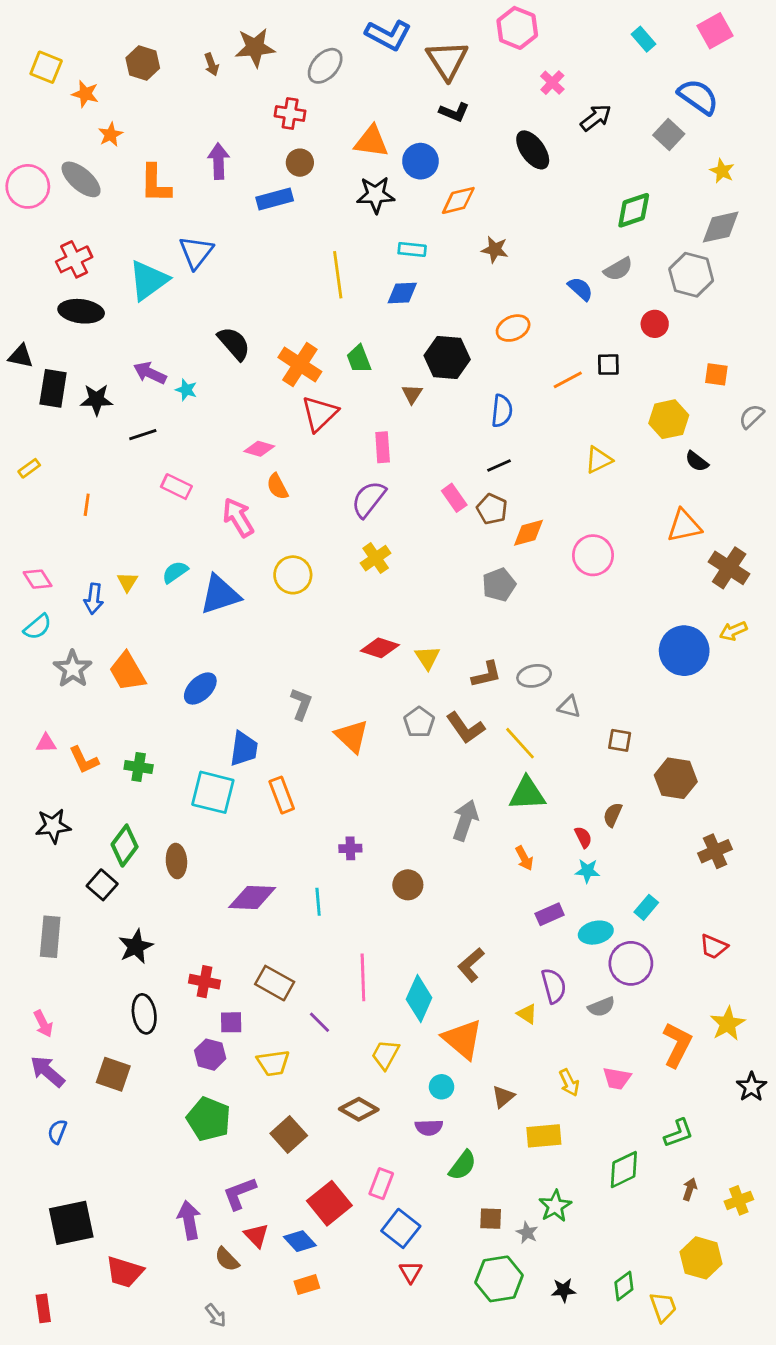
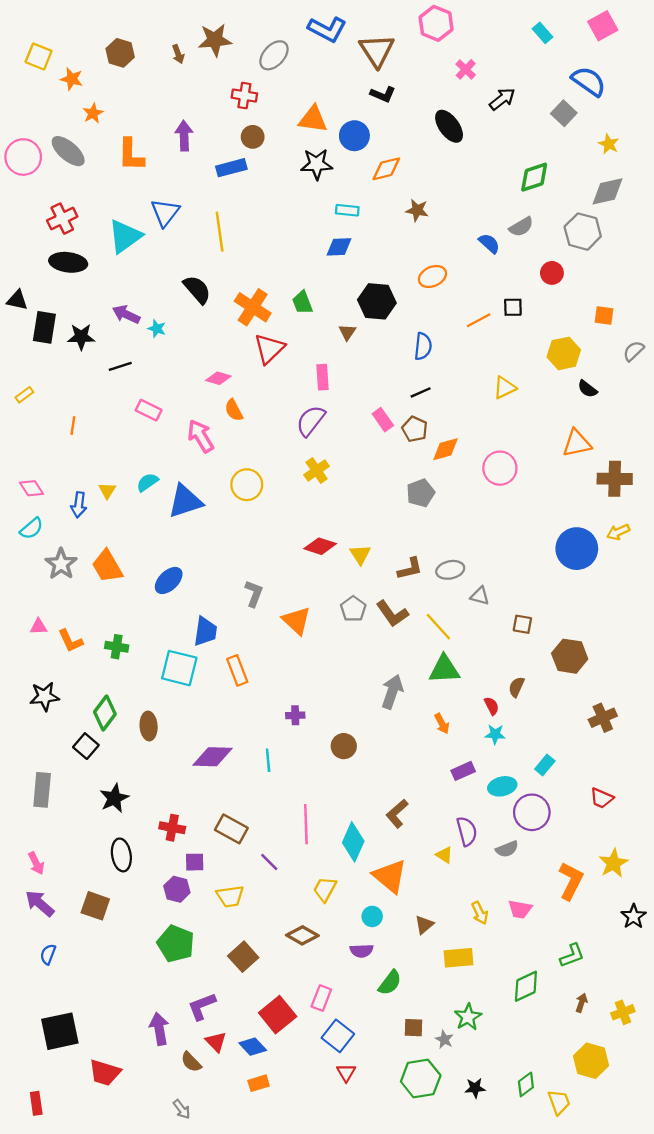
yellow line: (338, 275) -> (220, 232), moved
brown cross: (729, 568) -> (615, 479), turned -32

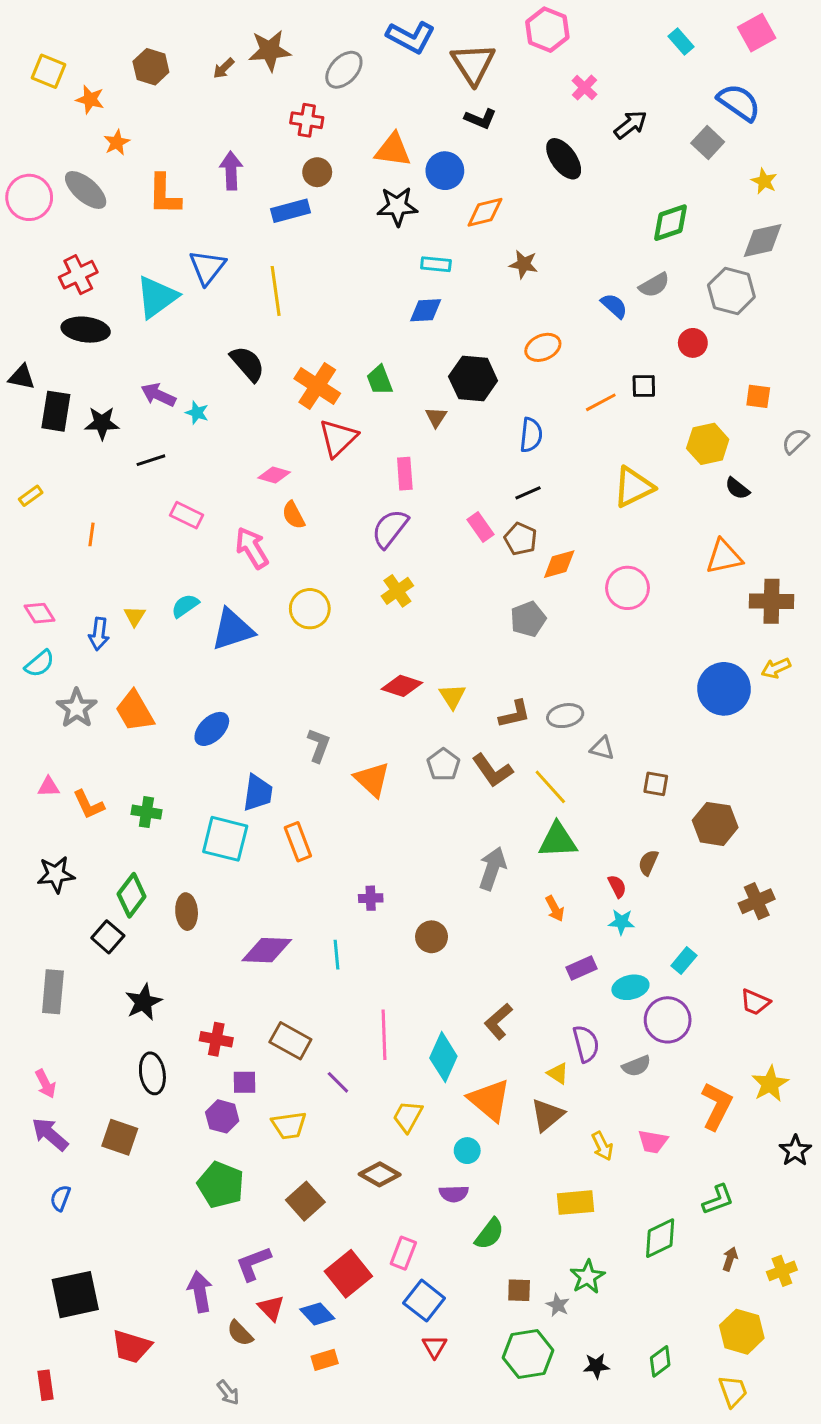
brown arrow: (178, 54) -> (224, 68), turned 66
yellow triangle: (505, 388) -> (633, 487), size x1.4
brown triangle: (424, 925) -> (547, 1115), moved, size x1.4
yellow trapezoid: (559, 1102) -> (733, 1391), moved

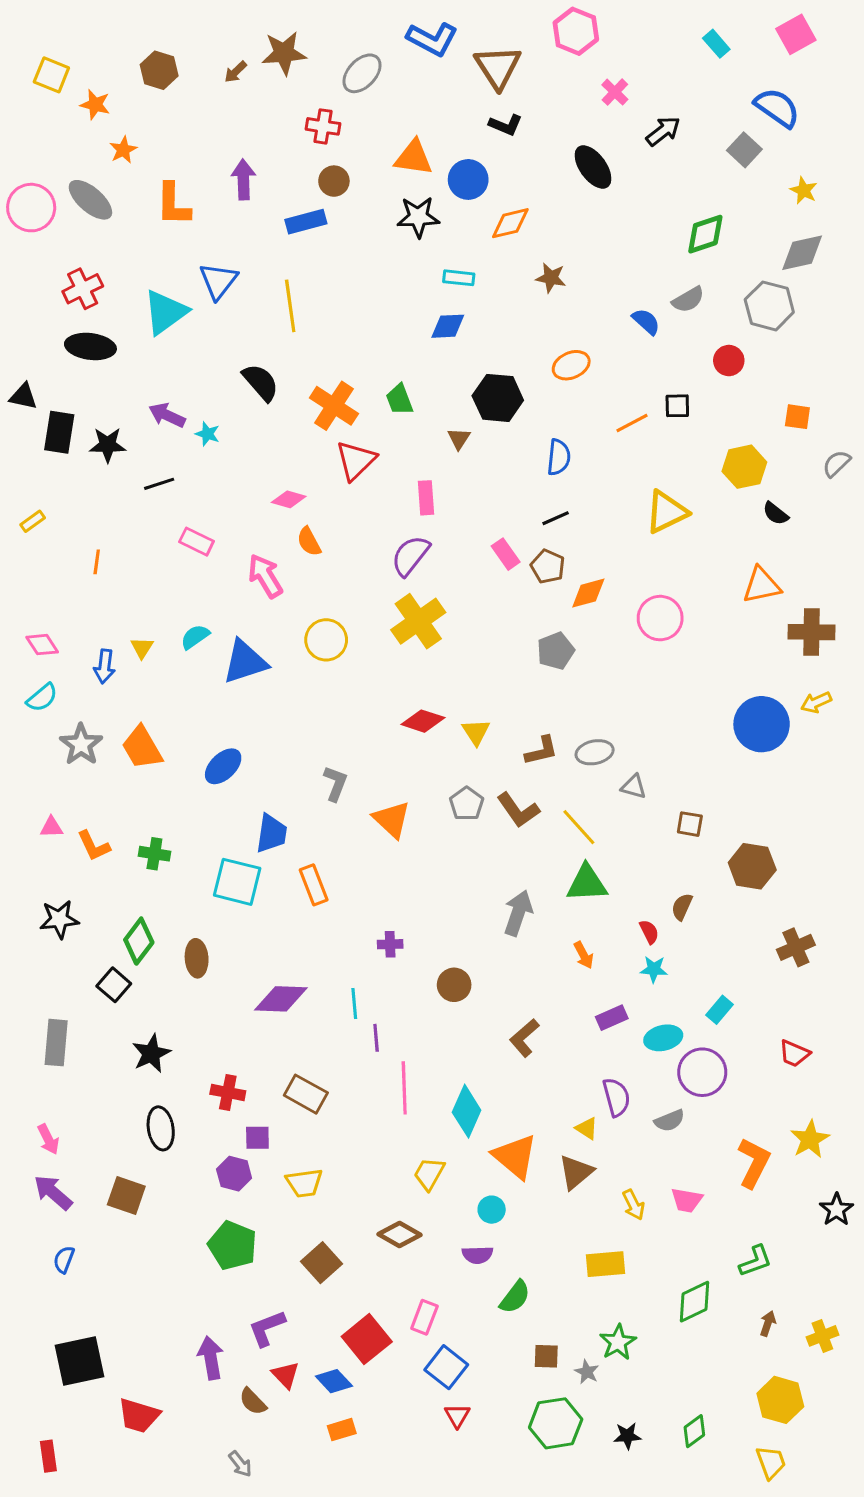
yellow cross: (397, 591) -> (418, 621), size x1.6
brown L-shape: (498, 1021) -> (524, 1038), moved
purple line: (338, 1082) -> (376, 1038), moved, turned 40

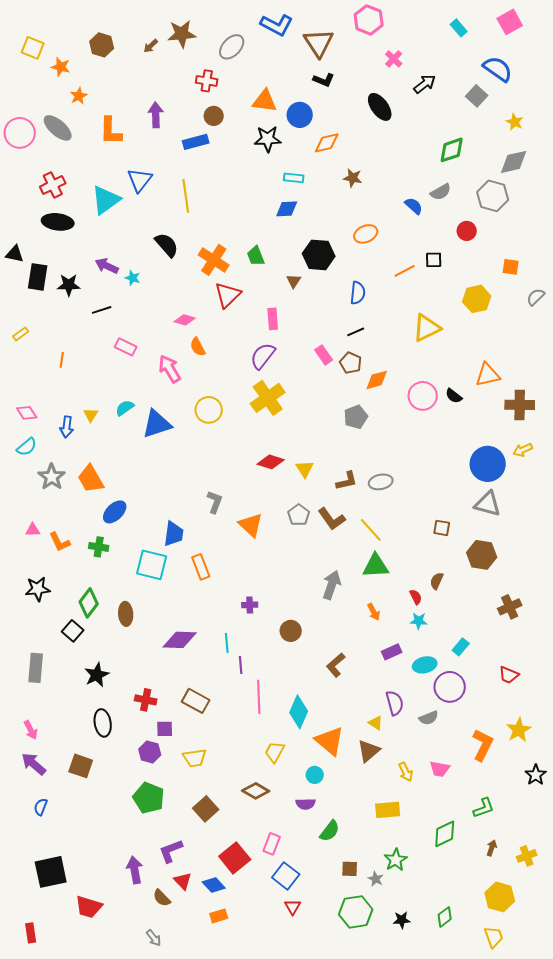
black semicircle: (776, 513) -> (454, 396), moved
blue ellipse: (223, 766) -> (115, 512), moved
gray triangle: (634, 787) -> (488, 504), moved, size x1.6

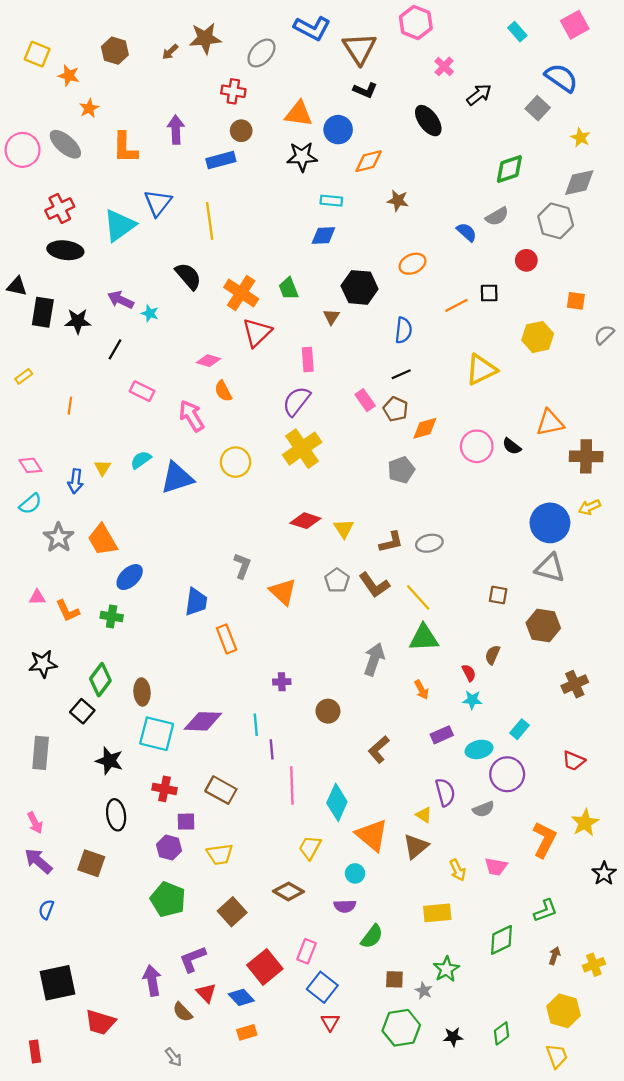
black line: (102, 310) -> (115, 349), turned -42
cyan square: (152, 565) -> (157, 734), moved
black star: (97, 675) -> (109, 761), turned -30

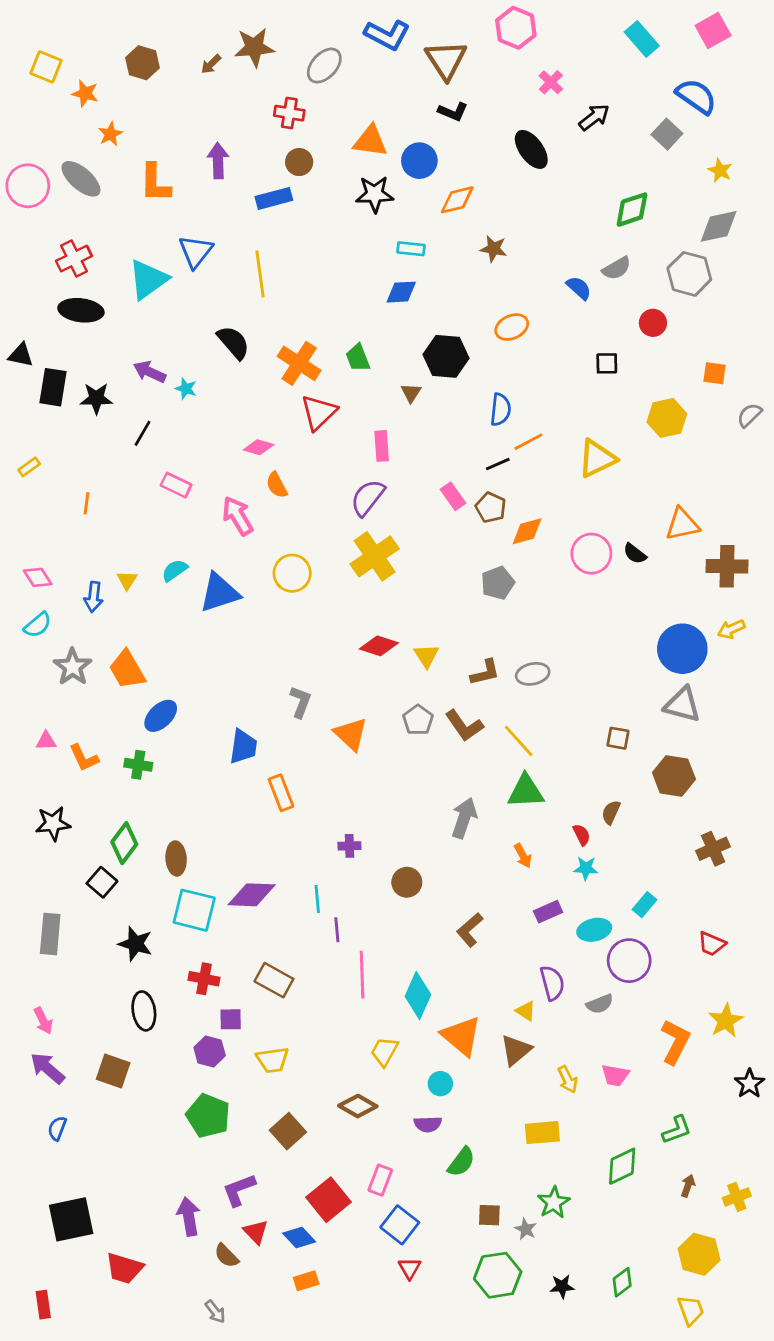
cyan rectangle: (517, 32) -> (642, 39), size x1.4
orange line: (456, 305) -> (528, 442), moved

